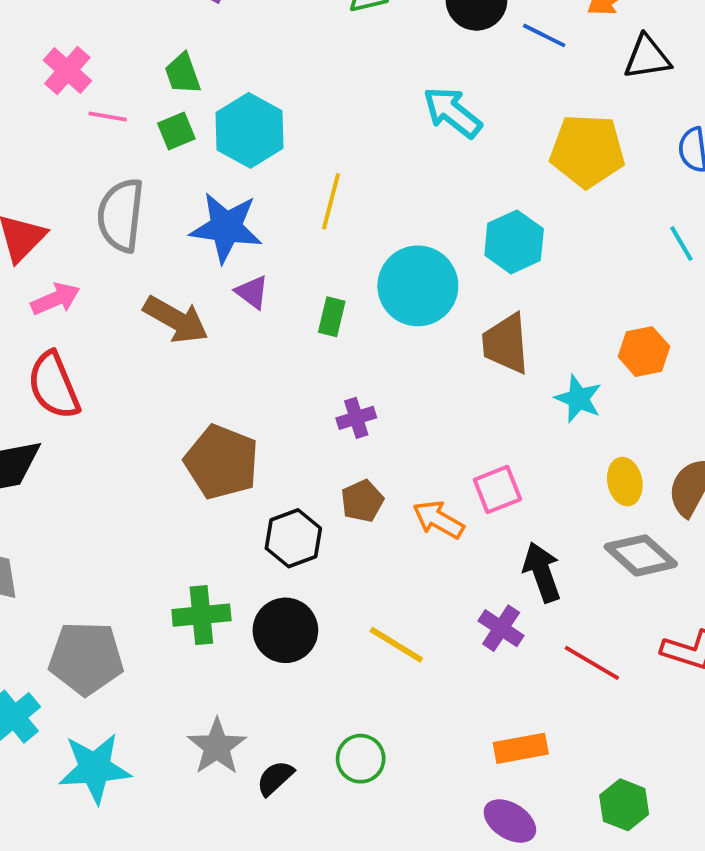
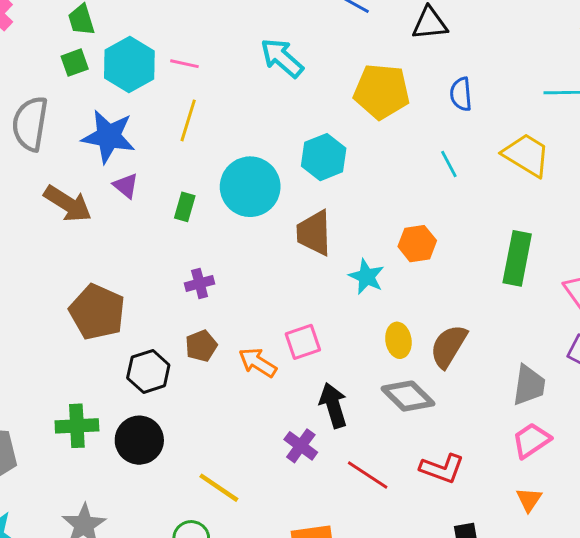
pink line: (108, 116) -> (184, 64), moved
yellow line: (396, 645) -> (219, 488), moved

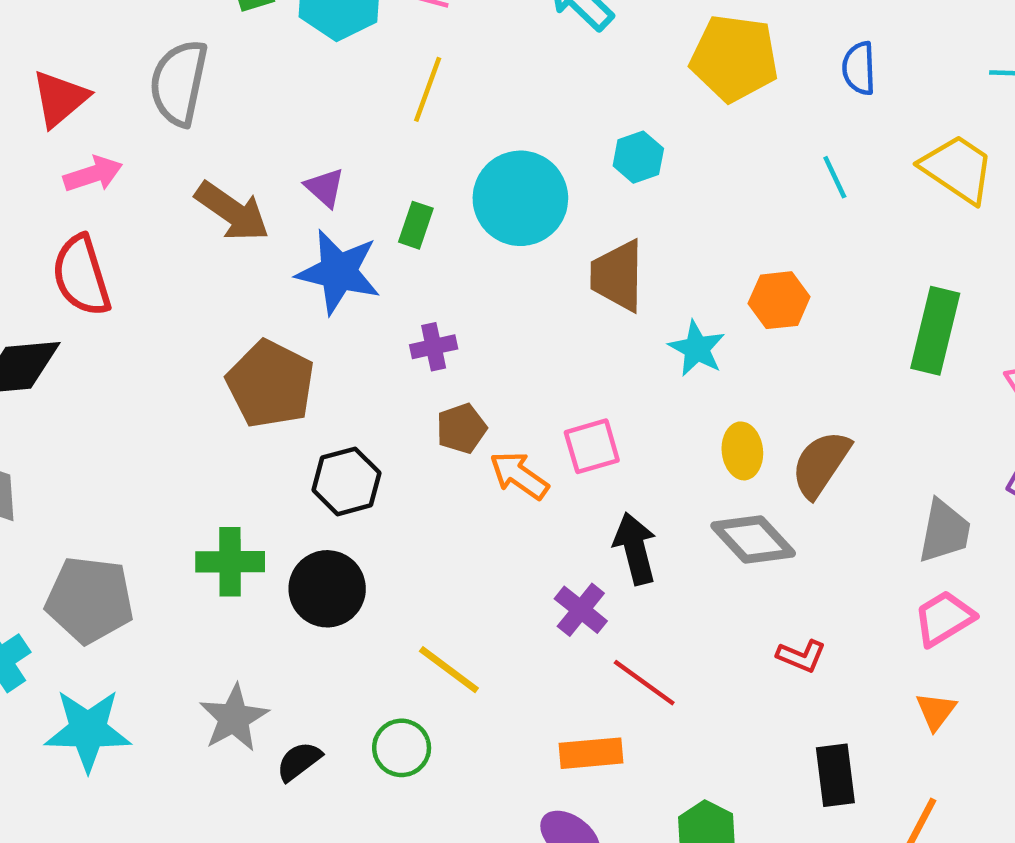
blue star: (109, 136) -> (338, 272), moved
cyan hexagon: (324, 157) -> (638, 157), size x0.7
brown pentagon: (201, 346) -> (461, 428), moved
red L-shape: (442, 469) -> (801, 656), size x0.7
red line: (368, 475) -> (644, 683), moved

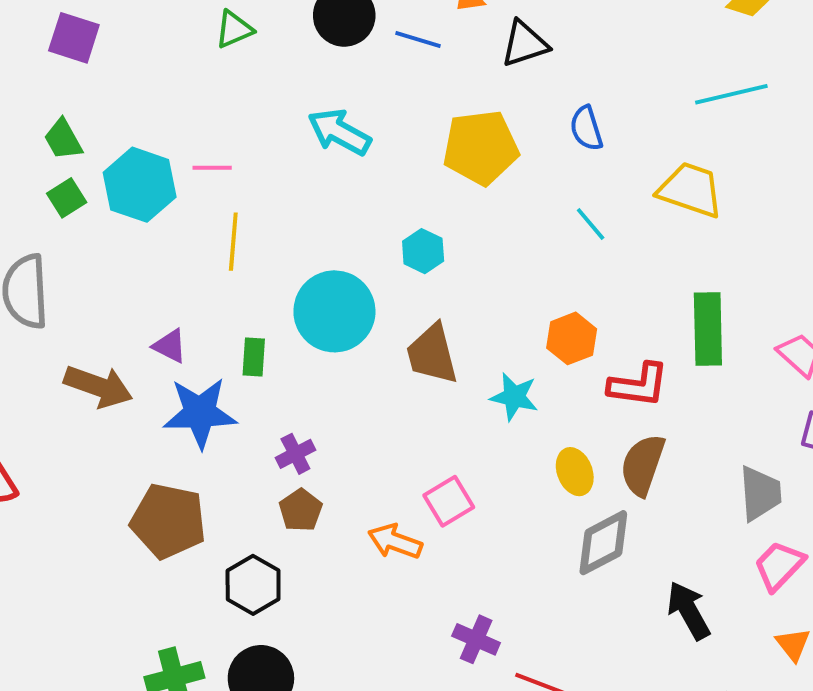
brown pentagon: (461, 428) -> (301, 510), moved
gray diamond: (753, 539) -> (603, 543), turned -60
black arrow: (635, 548) -> (689, 610), moved
red L-shape: (801, 656) -> (638, 385), moved, size x1.5

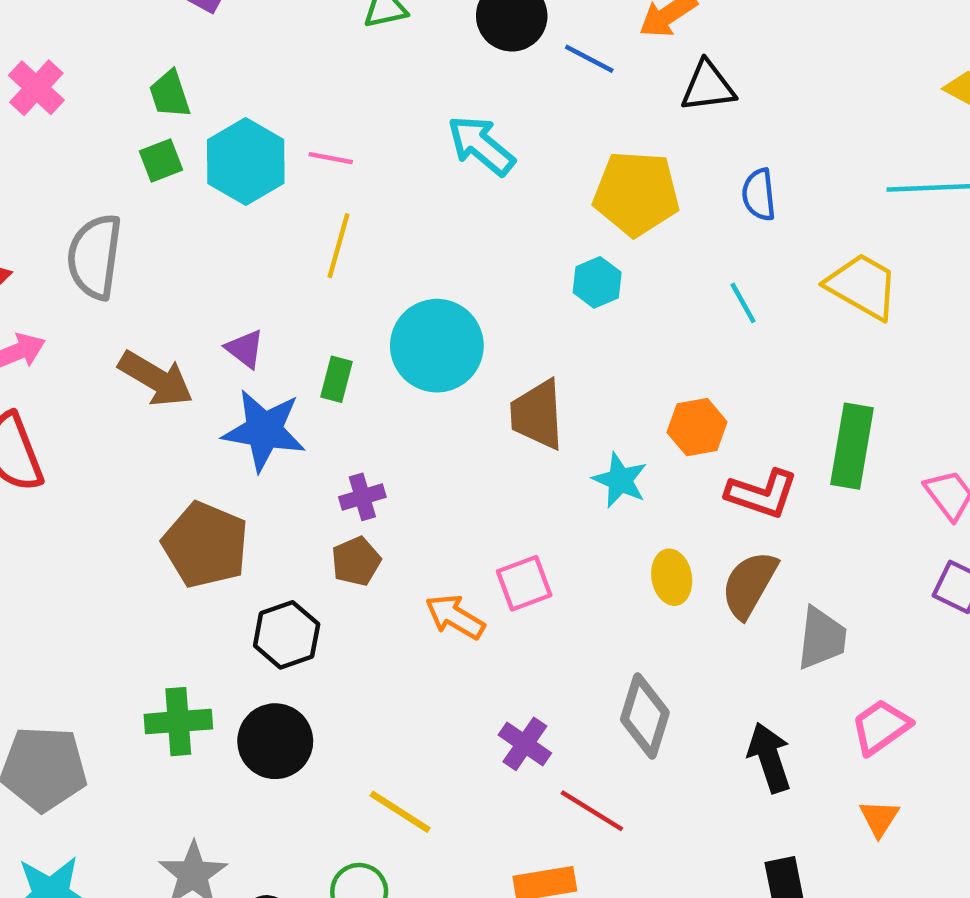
cyan hexagon: (423, 251) -> (597, 282), moved
gray trapezoid: (760, 493) -> (822, 638), moved
gray diamond: (603, 543) -> (645, 716), moved, turned -56

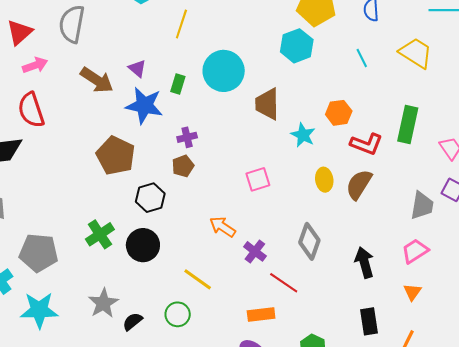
cyan hexagon: (597, 282) -> (297, 46), size x1.5
orange arrow: (455, 617) -> (222, 227), moved
gray trapezoid: (822, 638) -> (422, 206), moved
green cross: (178, 722) -> (100, 234), turned -32

